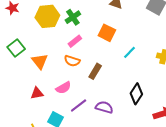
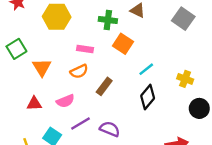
green cross: (73, 17) -> (108, 20), moved, turned 35
pink rectangle: (75, 41) -> (85, 49), turned 40
orange semicircle: (72, 61) -> (79, 71), turned -49
black diamond: (136, 94) -> (148, 97), moved

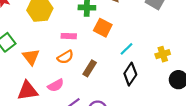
yellow cross: (185, 79) -> (163, 54), turned -32
red triangle: (34, 104) -> (27, 91), size x1.5

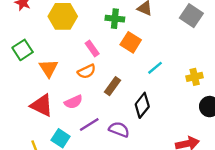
pink rectangle: (69, 36) -> (92, 49), turned 48
black diamond: (130, 74) -> (142, 105), moved
red triangle: (27, 91) -> (42, 105), turned 30

